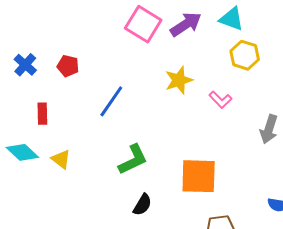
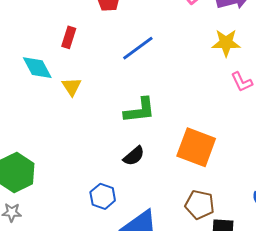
yellow star: (179, 80) -> (226, 43), moved

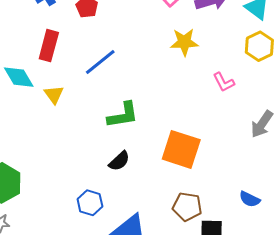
red rectangle: (69, 37) -> (49, 46), size x1.4
yellow star: (226, 43) -> (184, 42), moved
blue line: (138, 48) -> (100, 62), moved

